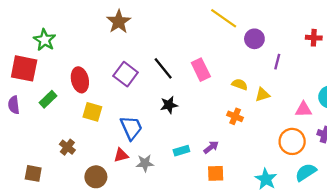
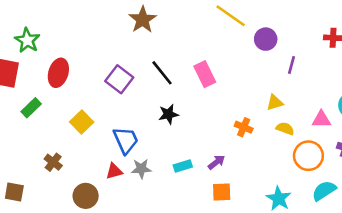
brown star: (119, 22) -> (143, 20), moved
red ellipse: (80, 80) -> (58, 73), moved, turned 30
yellow semicircle: (240, 84) -> (285, 128), moved
yellow square: (92, 112) -> (82, 122), turned 30
gray star: (145, 163) -> (141, 169), moved

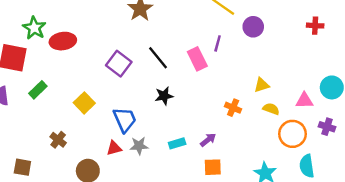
purple line: (292, 65) -> (218, 43), moved
red ellipse: (58, 73) -> (63, 41), moved, turned 65
cyan semicircle: (324, 191) -> (307, 166), turned -65

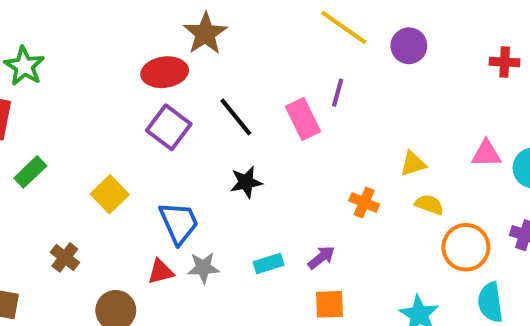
purple circle: (253, 27) -> (409, 46), moved
red ellipse: (63, 41) -> (165, 72), moved
pink triangle: (304, 101) -> (486, 154), moved

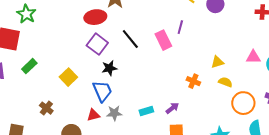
black star: (246, 182) -> (109, 68), moved

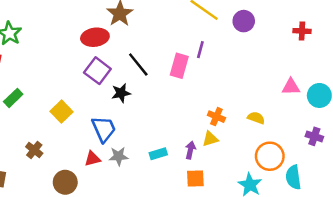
pink rectangle: (163, 40) -> (179, 66), turned 42
yellow triangle: (217, 62) -> (210, 139), moved
black star: (109, 68) -> (121, 93), moved
orange circle: (243, 103) -> (270, 156), moved
purple arrow: (172, 108) -> (190, 150), turned -40

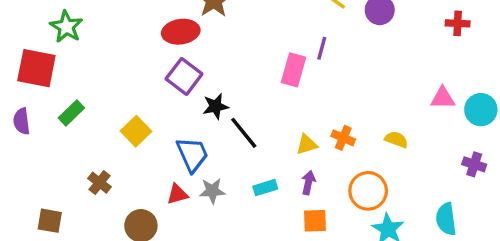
black line: (138, 64) -> (244, 133), moved
yellow triangle: (210, 139) -> (307, 144), moved
orange circle: (270, 156) -> (368, 191), moved

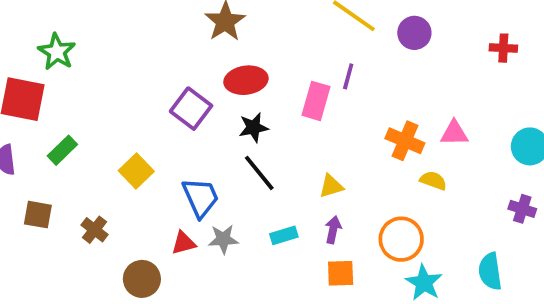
red ellipse: (181, 32) -> (246, 80), moved
pink triangle: (443, 98) -> (454, 133), moved
black star: (216, 106) -> (254, 127), moved
orange cross: (343, 138) -> (405, 141), moved, size x1.4
brown square: (50, 221) -> (38, 215), moved

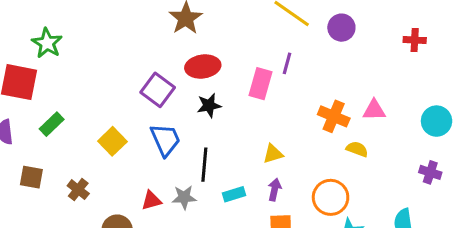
black line: (259, 173) -> (204, 165), moved, turned 44
blue trapezoid: (201, 198) -> (165, 140), moved

